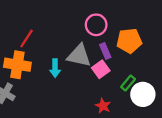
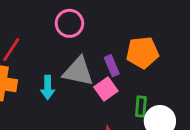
pink circle: (96, 25) -> (69, 23), moved
green rectangle: (128, 83) -> (141, 106), turned -35

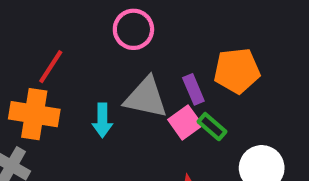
green rectangle: (141, 106) -> (212, 127), moved, turned -54

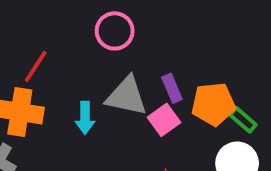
orange pentagon: (237, 71) -> (213, 104), moved
green rectangle: (212, 127) -> (243, 120), moved

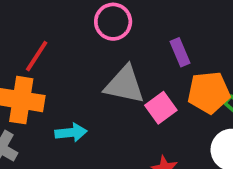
purple rectangle: (172, 88) -> (180, 52), moved
cyan arrow: (85, 118) -> (71, 133), moved, turned -96

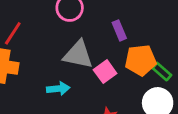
cyan arrow: (71, 133) -> (58, 89), moved

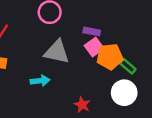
purple rectangle: (119, 30) -> (92, 31), turned -56
pink square: (105, 72) -> (94, 47), moved

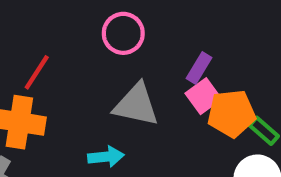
purple rectangle: (92, 31) -> (199, 68), turned -70

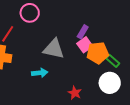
pink circle: (123, 33) -> (30, 13), moved

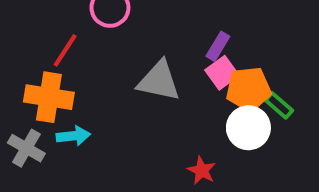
cyan arrow: (40, 73) -> (73, 136), moved
white circle: (110, 83) -> (248, 128), moved

